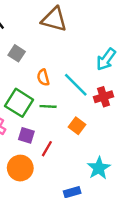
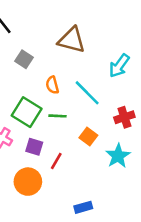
brown triangle: (54, 19) -> (72, 40), moved
red cross: (104, 97) -> (124, 117), moved
cyan star: (99, 168) -> (118, 156), moved

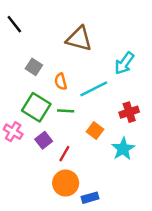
gray square: (24, 59) -> (34, 67), moved
cyan line: (87, 93) -> (94, 89), turned -72
purple square: (34, 147) -> (44, 140), turned 35
orange circle: (28, 182) -> (66, 183), moved

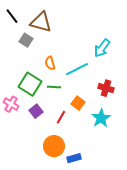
brown triangle: (79, 39) -> (41, 22), moved
gray square: (34, 67) -> (26, 40), moved
red cross: (129, 112) -> (106, 88), turned 35
red line: (64, 154) -> (61, 117), moved

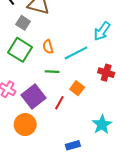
green square: (30, 84) -> (20, 50), moved
purple square: (36, 111) -> (33, 97), size x1.6
cyan star: (101, 118) -> (102, 125), moved
orange circle: (54, 146) -> (25, 125), moved

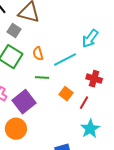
red line: (59, 103) -> (84, 103), moved

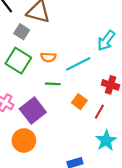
orange semicircle: (38, 54) -> (48, 57), turned -72

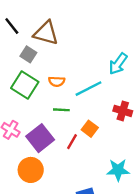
red line: (99, 112) -> (72, 142), moved
cyan star: (106, 140) -> (118, 170), turned 30

